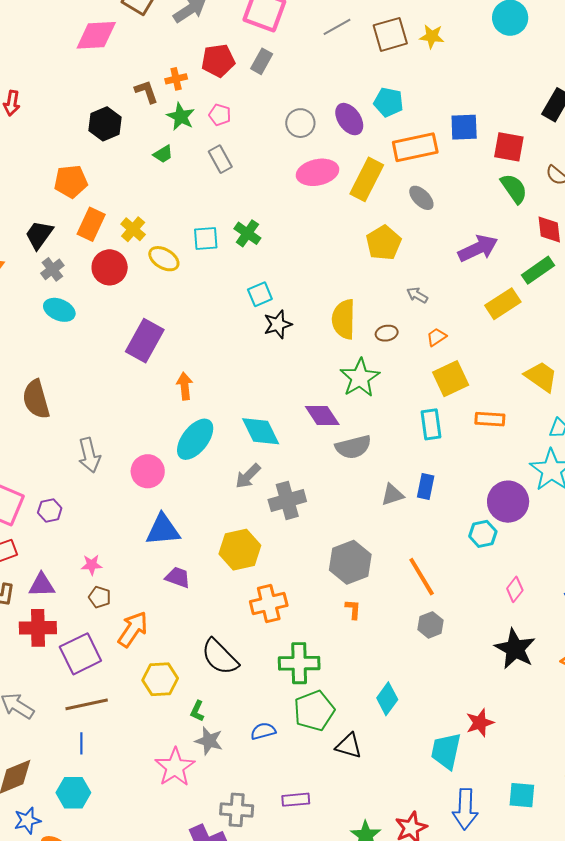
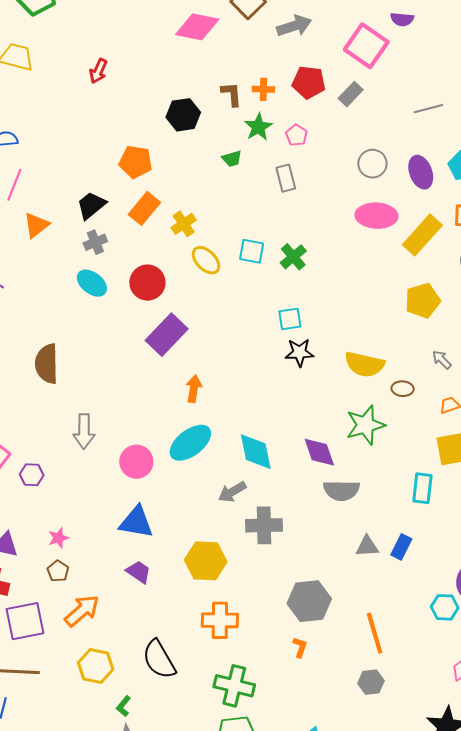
gray line: (337, 27) -> (428, 109), moved
red circle: (110, 267) -> (147, 283), moved
yellow semicircle: (344, 319) -> (364, 364), turned -93
pink star: (92, 565) -> (58, 538), turned -30

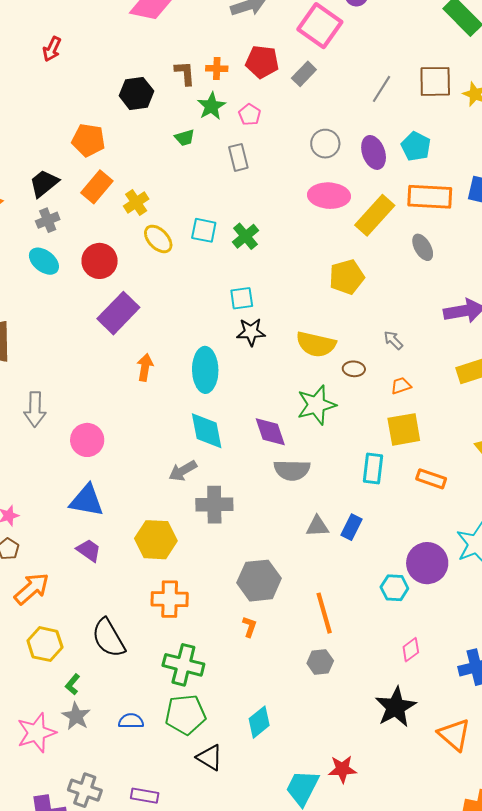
gray line: (428, 109) -> (382, 89), turned -44
yellow pentagon: (423, 301) -> (347, 277), moved
cyan ellipse: (190, 443) -> (205, 370), moved, turned -54

